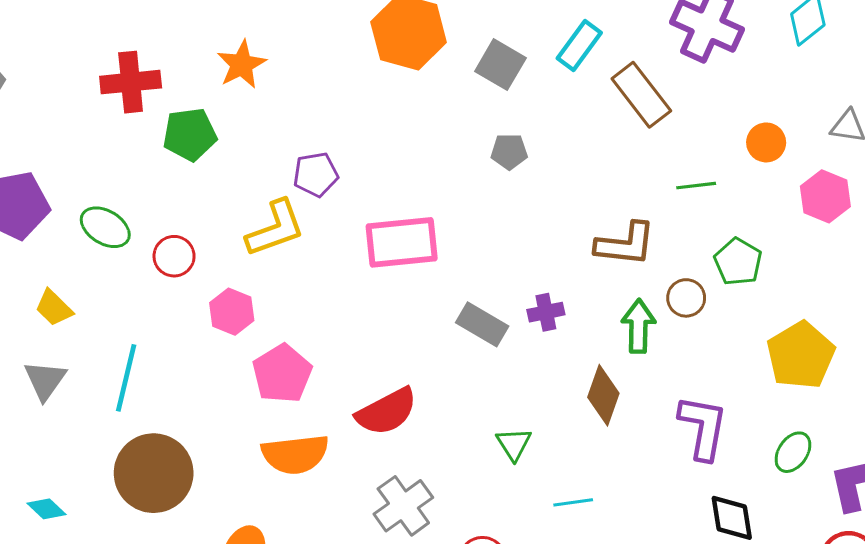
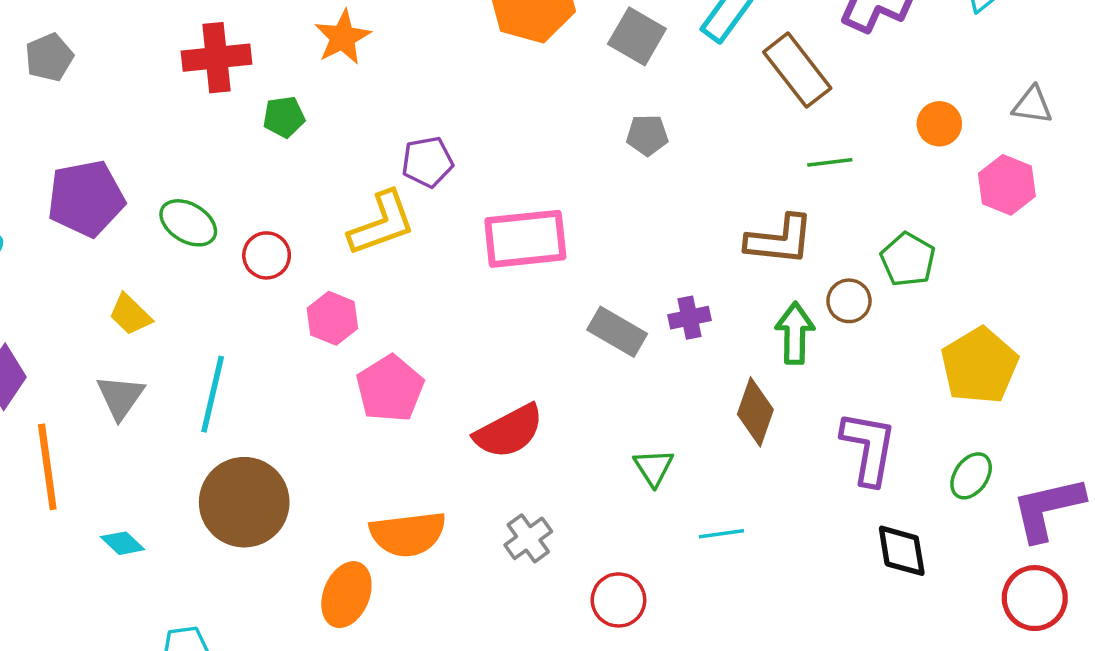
green pentagon: (190, 134) -> (284, 117), size x0.7
green line: (696, 186) -> (830, 162), moved
orange semicircle: (295, 454) -> (408, 534), moved
gray cross: (403, 506) -> (528, 538), size x0.7

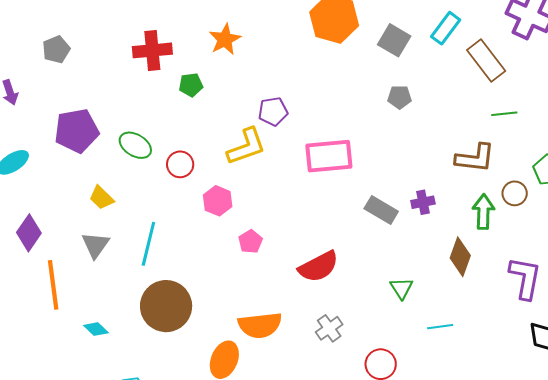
pink pentagon: (390, 389) -> (250, 242), size x0.6

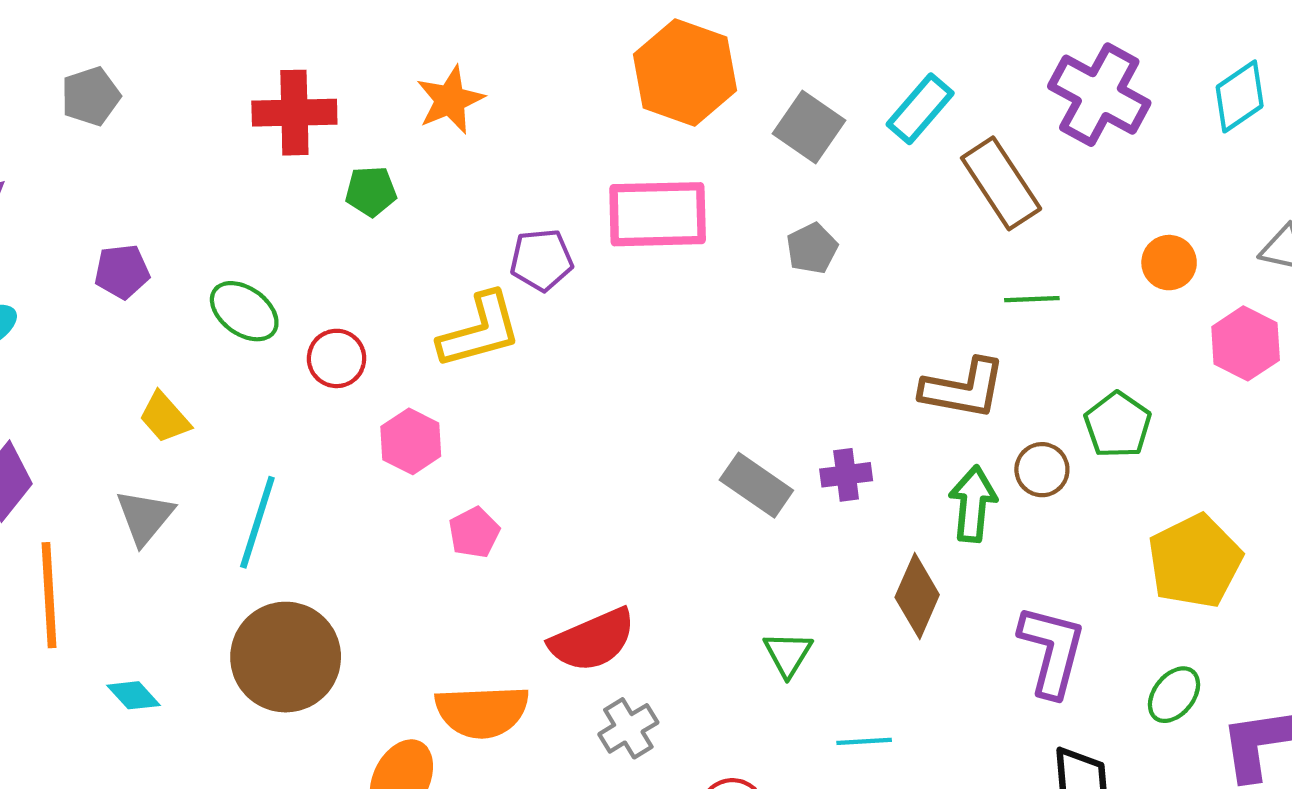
gray pentagon: (400, 97) -> (812, 248), turned -30
purple pentagon: (77, 131) -> (122, 272), size x0.6
pink rectangle: (329, 156) -> (658, 214), moved
red semicircle: (319, 267) -> (592, 640), moved

